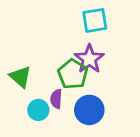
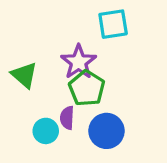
purple star: (89, 59) -> (79, 62), moved
green triangle: (20, 77) -> (24, 75), moved

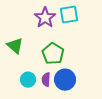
purple star: (79, 62) -> (45, 18), moved
purple semicircle: (67, 118) -> (46, 80), moved

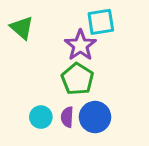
purple star: (45, 18) -> (80, 45), moved
green triangle: (15, 46) -> (22, 28), moved

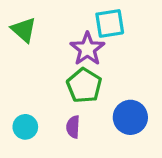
cyan circle: (41, 117) -> (25, 127), moved
blue circle: (95, 117) -> (130, 117), moved

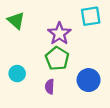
cyan square: (110, 23) -> (91, 16), moved
cyan circle: (25, 127) -> (17, 74), moved

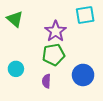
green pentagon: (57, 58) -> (54, 55), turned 30

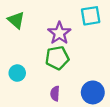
blue circle: (83, 75) -> (93, 92), moved
purple semicircle: (46, 81) -> (55, 94), moved

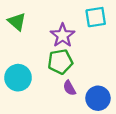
cyan circle: (17, 73) -> (18, 78), size x1.5
purple semicircle: (55, 94) -> (69, 88), moved, turned -32

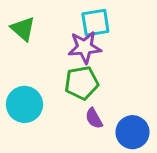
cyan square: (96, 17) -> (95, 23), moved
purple star: (63, 35) -> (85, 47), turned 30

